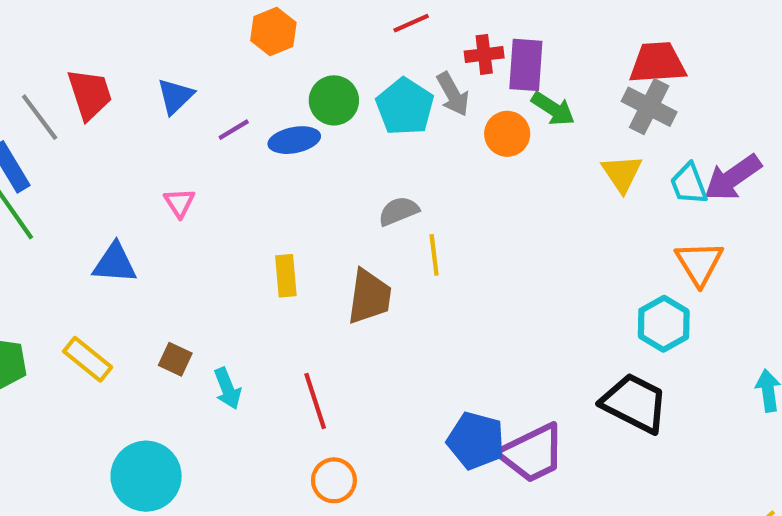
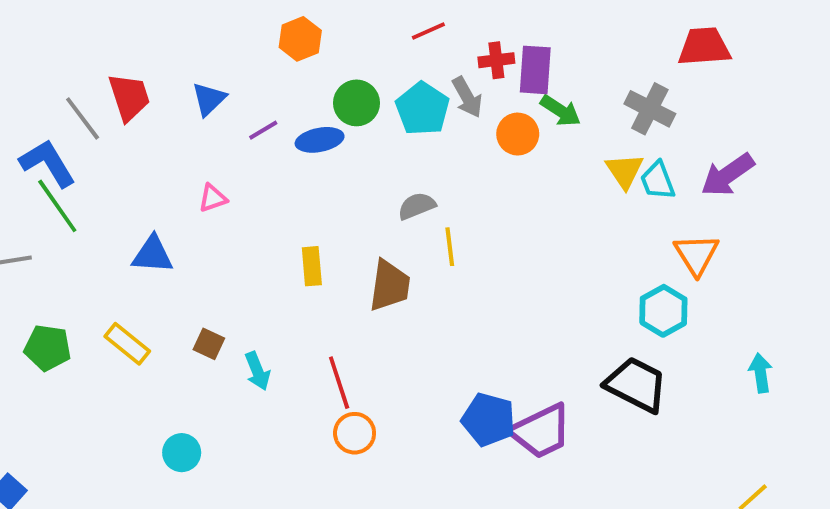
red trapezoid: (657, 63) -> (704, 47), moved
cyan trapezoid: (689, 184) -> (658, 181), moved
pink triangle: (179, 203) -> (213, 198), turned 44
cyan circle: (146, 476) -> (182, 453), size x0.6
orange circle: (334, 480) -> (355, 433), moved

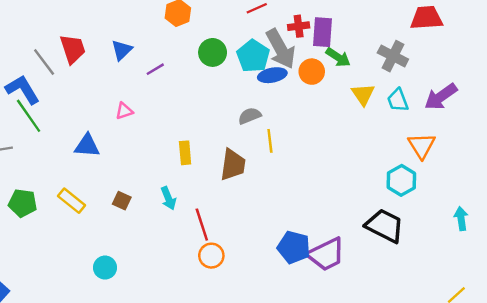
gray arrow: (467, 97) -> (281, 49), size x1.6
blue ellipse: (320, 140) -> (272, 75), moved
yellow triangle: (625, 171) -> (363, 94), moved
cyan arrow: (257, 371) -> (168, 198), moved

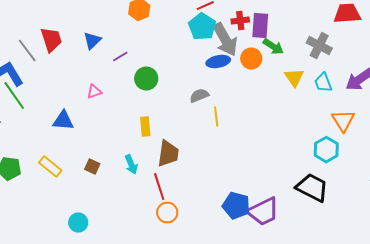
green circle: (213, 52) -> (146, 79), moved
cyan pentagon: (253, 56) -> (202, 27), moved
brown trapezoid: (233, 165) -> (168, 154), moved

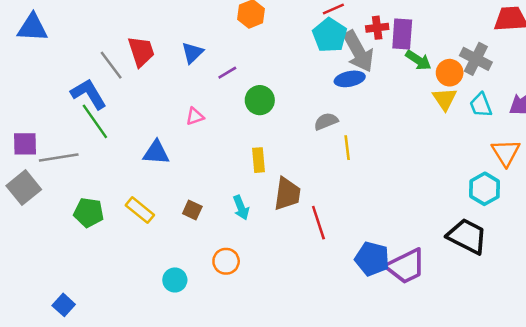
orange circle: (251, 59) -> (450, 73), moved
red line: (159, 187) -> (318, 223), moved
orange circle: (167, 213) -> (226, 261), moved

